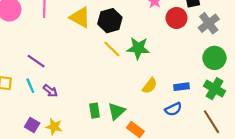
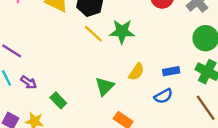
green rectangle: (95, 111) -> (58, 100), moved, turned -32
green triangle: (117, 111) -> (105, 86), moved

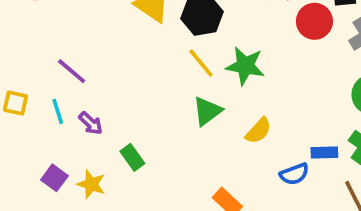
blue rectangle: (171, 71) -> (324, 153), moved
green triangle: (105, 86) -> (207, 111), moved

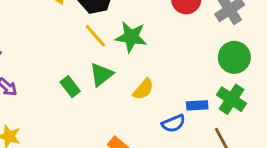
green rectangle: (132, 157) -> (70, 87), moved

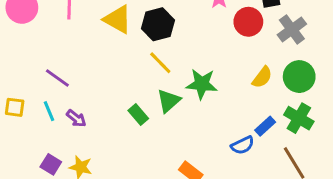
green star: (131, 37) -> (202, 84), moved
yellow semicircle: (143, 89) -> (262, 77), moved
blue rectangle: (197, 105) -> (265, 126), turned -36

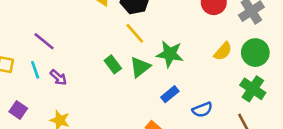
green rectangle: (138, 115) -> (113, 64), moved
blue rectangle: (265, 126) -> (170, 94), moved
purple square: (51, 164) -> (18, 110), moved

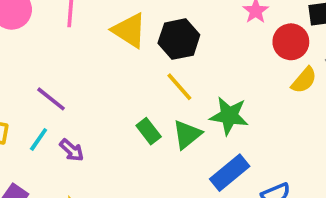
yellow semicircle: (223, 51) -> (304, 80), moved
cyan line: (35, 70) -> (39, 139), turned 54
blue rectangle: (170, 94) -> (230, 173), size x1.5

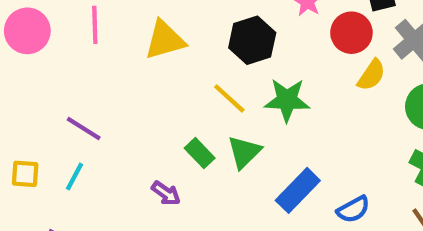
yellow triangle: (129, 30) -> (165, 40), turned -42
black hexagon: (179, 39) -> (252, 40), moved
green star: (229, 116) -> (287, 100), moved
purple arrow: (72, 150) -> (166, 193), moved

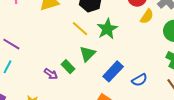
green star: (287, 100) -> (107, 29), turned -30
green rectangle: (200, 153) -> (68, 67), moved

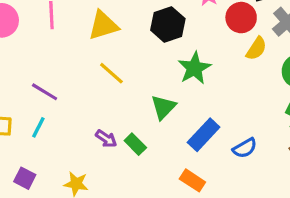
yellow line: (80, 29) -> (111, 73), moved
green rectangle: (68, 67) -> (135, 144), moved

